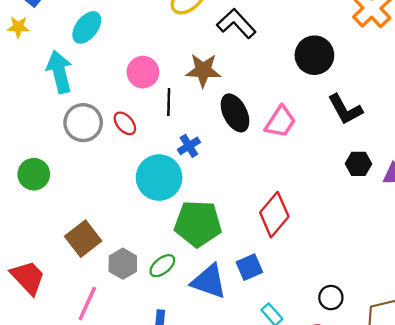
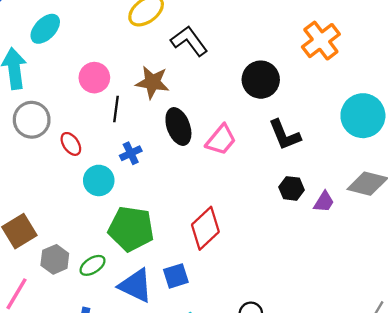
red ellipse: (125, 123) -> (71, 144), moved
cyan circle: (159, 178) -> (99, 180), size x0.7

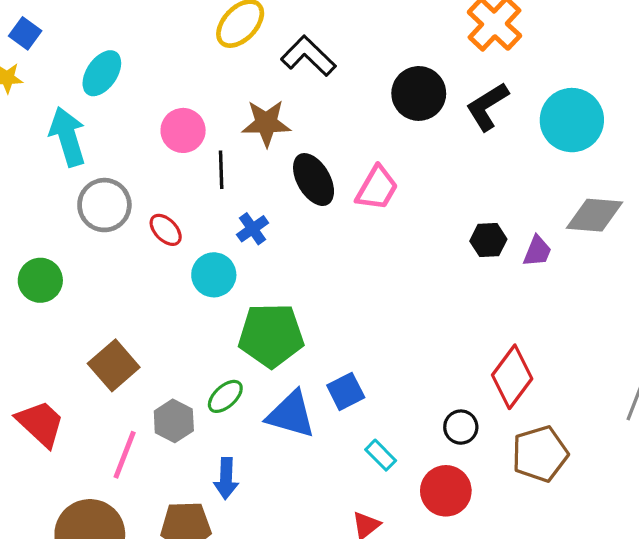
black L-shape: (284, 135) -> (487, 107), moved, turned 90
red diamond: (205, 228) -> (512, 377), moved
gray hexagon: (55, 259) -> (174, 421), moved

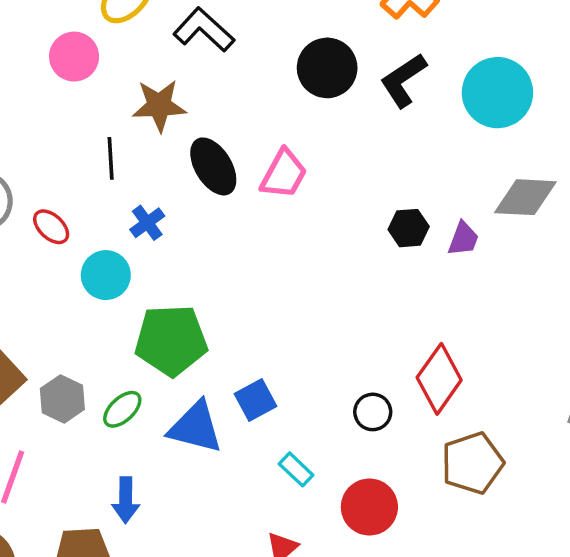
pink circle: (183, 130) -> (74, 57), moved
gray hexagon: (174, 421) -> (62, 399), moved
black circle: (461, 427) -> (373, 412), moved

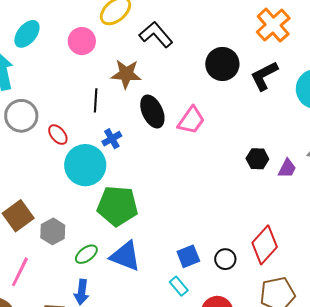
cyan circle: (106, 275) -> (85, 165), size x1.5
blue square: (255, 400) -> (188, 256), moved
green ellipse: (122, 409) -> (86, 254), moved

